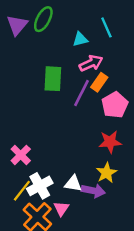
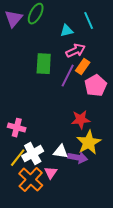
red star: (110, 142) -> (81, 120), moved
pink cross: (21, 155) -> (17, 128), turned -30
yellow star: (106, 173) -> (89, 143), size x1.4

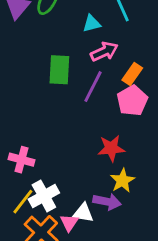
orange rectangle: (83, 67) -> (132, 74), moved
yellow star: (89, 143) -> (122, 181), size x0.7
white triangle: (61, 152) -> (83, 213), moved

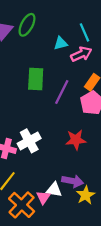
pink arrow: (104, 52) -> (81, 54), moved
yellow star: (122, 181) -> (86, 195), moved
white cross: (44, 196) -> (29, 141), moved

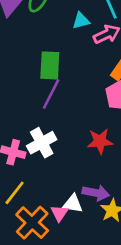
purple line: (62, 92) -> (51, 94), moved

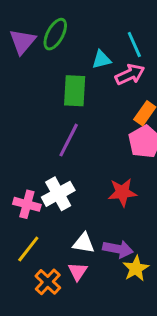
green rectangle: (50, 65) -> (75, 91), moved
white triangle: (73, 204) -> (84, 243), moved
orange cross: (32, 223) -> (48, 282), size x0.7

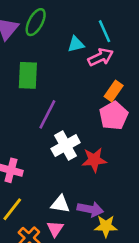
green rectangle: (75, 91) -> (28, 75), moved
white cross: (58, 194) -> (66, 146), moved
yellow star: (136, 268) -> (106, 226), turned 30

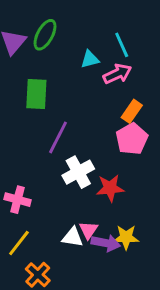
yellow star: (106, 226) -> (126, 237), moved
pink triangle: (55, 229) -> (88, 230), moved

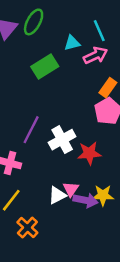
green rectangle: (36, 94) -> (45, 67), moved, turned 55
purple line: (58, 137) -> (31, 130), moved
white triangle: (72, 237) -> (57, 195), turned -36

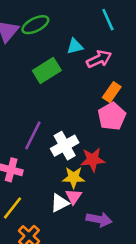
green ellipse: (34, 22) -> (35, 25), turned 35
cyan line: (99, 31) -> (108, 20), moved
yellow star: (103, 195) -> (74, 177), moved
purple arrow: (86, 200) -> (99, 219), moved

